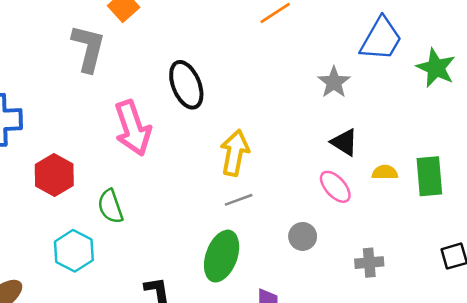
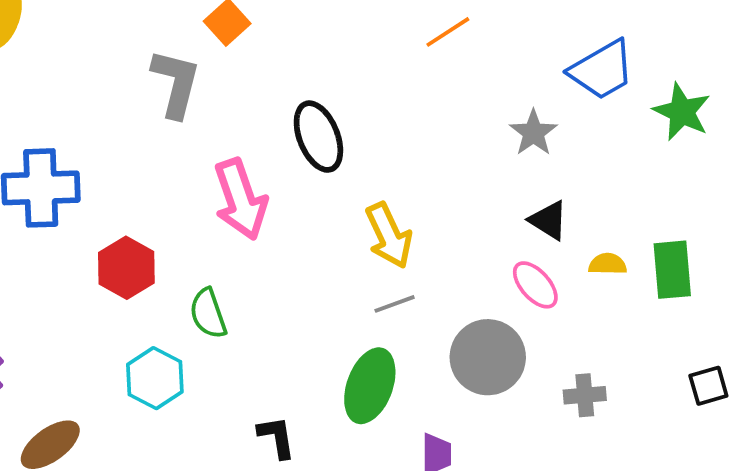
blue trapezoid: (381, 39) -> (602, 70), turned 30
yellow arrow: (235, 153) -> (389, 235), turned 144
gray circle: (303, 236) -> (488, 357), size x1.8

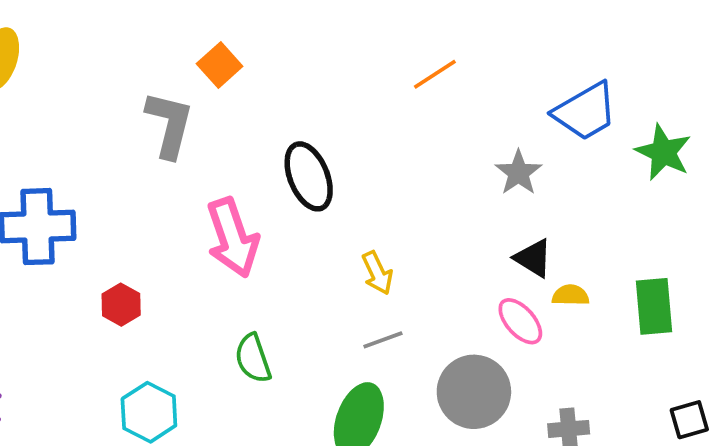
yellow arrow: (389, 235) -> (377, 273), size x0.7
yellow semicircle: (608, 264) -> (570, 295), moved
red hexagon: (126, 268) -> (121, 305), size x0.7
green semicircle: (208, 313) -> (253, 358), moved

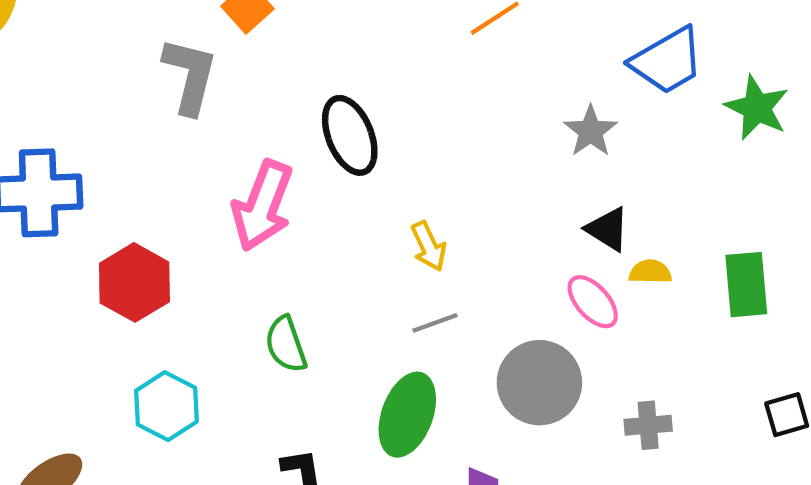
pink arrow: (233, 238) -> (262, 206), turned 40
red hexagon: (121, 305) -> (134, 282), size x1.6

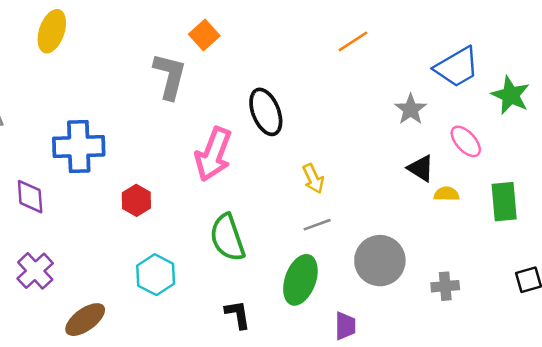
red hexagon: (134, 282) -> (136, 200), size x0.7
pink ellipse: (593, 302) -> (466, 141), moved
green semicircle: (286, 344) -> (227, 238), size x1.4

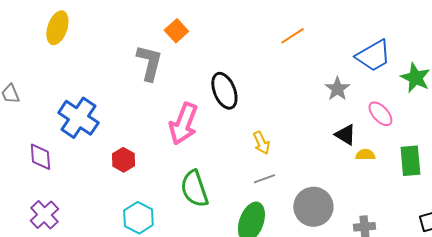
blue cross: (79, 147) -> (78, 118), turned 36

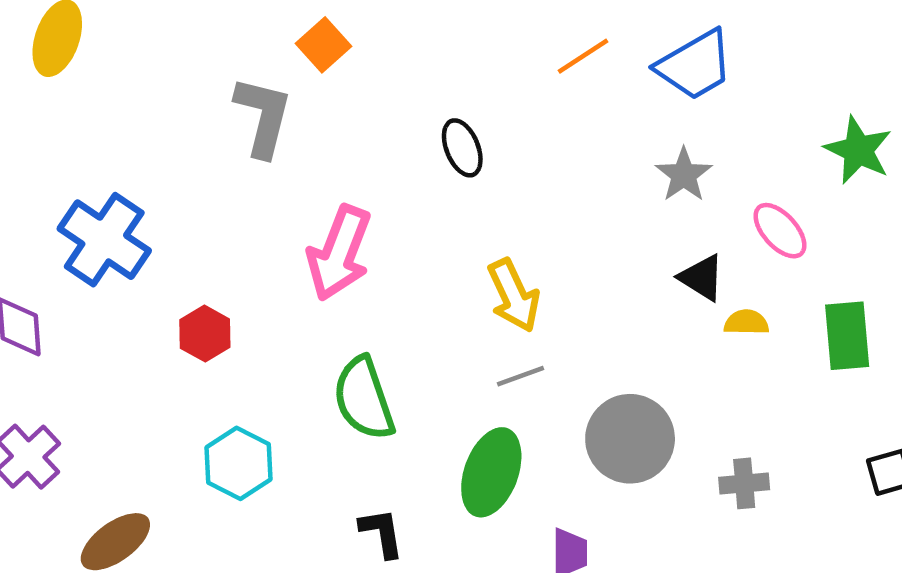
blue trapezoid: (373, 56) -> (695, 65), moved
black ellipse: (224, 91) -> (462, 148), moved, size x0.7
yellow arrow: (261, 143) -> (514, 296), size x1.4

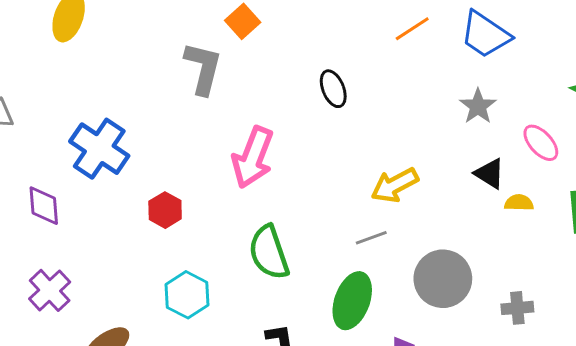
blue trapezoid: (695, 65) -> (485, 35), turned 64
yellow arrow: (514, 296) -> (395, 185), moved, turned 87

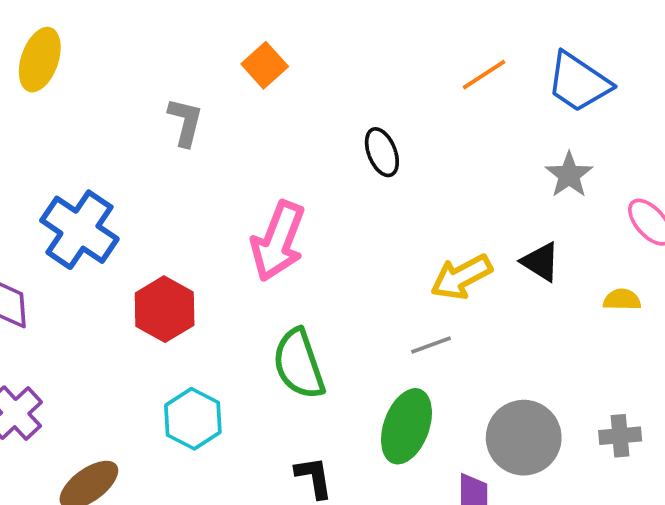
gray L-shape: (203, 68) -> (185, 122), moved, size x0.7
black triangle: (490, 173) -> (541, 262), moved
red hexagon: (165, 210) -> (165, 309), size x1.4
gray circle: (443, 279) -> (524, 438), moved

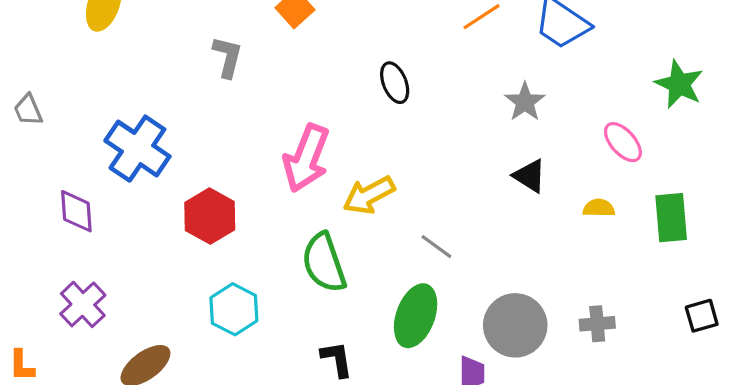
gray star: (569, 175) -> (525, 102), moved
yellow arrow: (461, 277) -> (369, 195), moved
gray line: (431, 345) -> (436, 247), turned 56

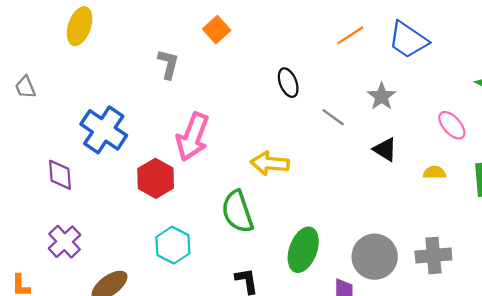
gray trapezoid: (28, 110) -> (25, 87), moved
pink arrow: (306, 158) -> (193, 137), moved
yellow arrow: (369, 195) -> (270, 163), turned 33
gray line: (436, 247) -> (333, 117), moved
gray cross: (597, 324) -> (433, 256), size x1.4

